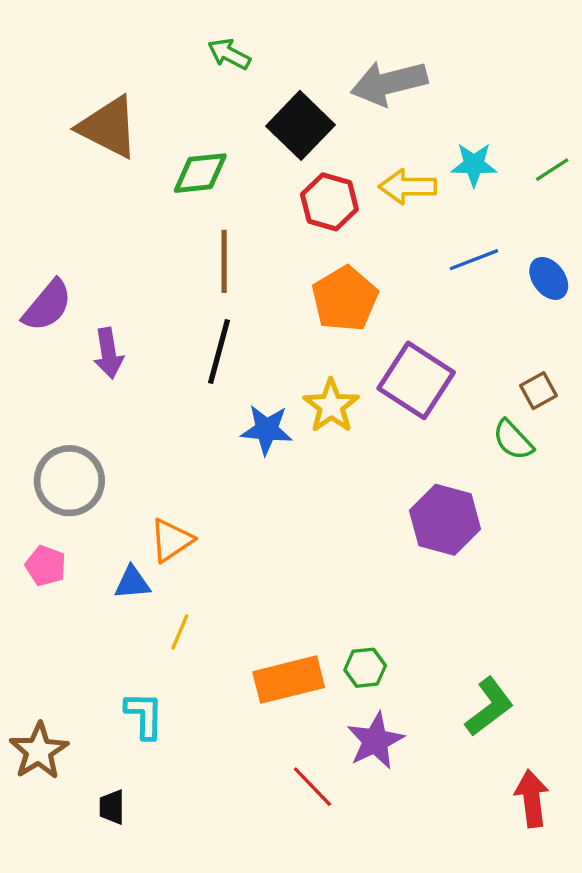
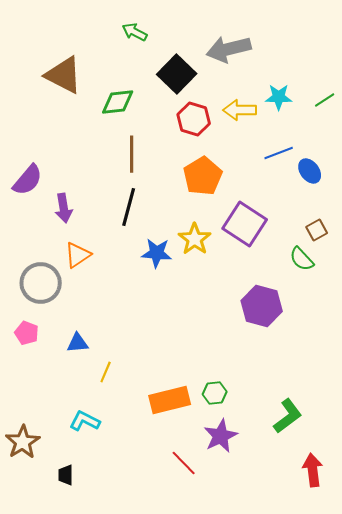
blue ellipse: (549, 278) -> (310, 171), moved
orange triangle: (171, 540) -> (78, 255), moved
cyan L-shape: (144, 715) -> (85, 421), turned -64

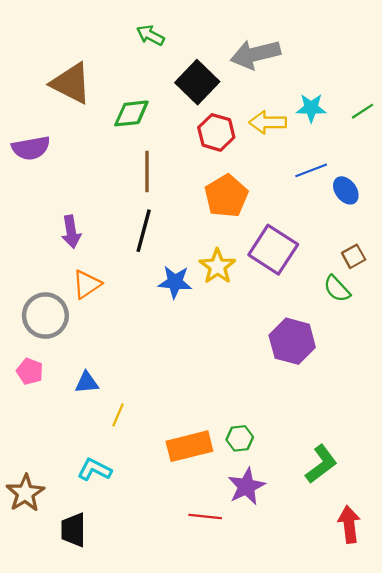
purple semicircle: (28, 180) -> (31, 148), moved, turned 40
red line: (184, 463) -> (205, 517), turned -40
black trapezoid: (66, 475) -> (73, 530), size x1.5

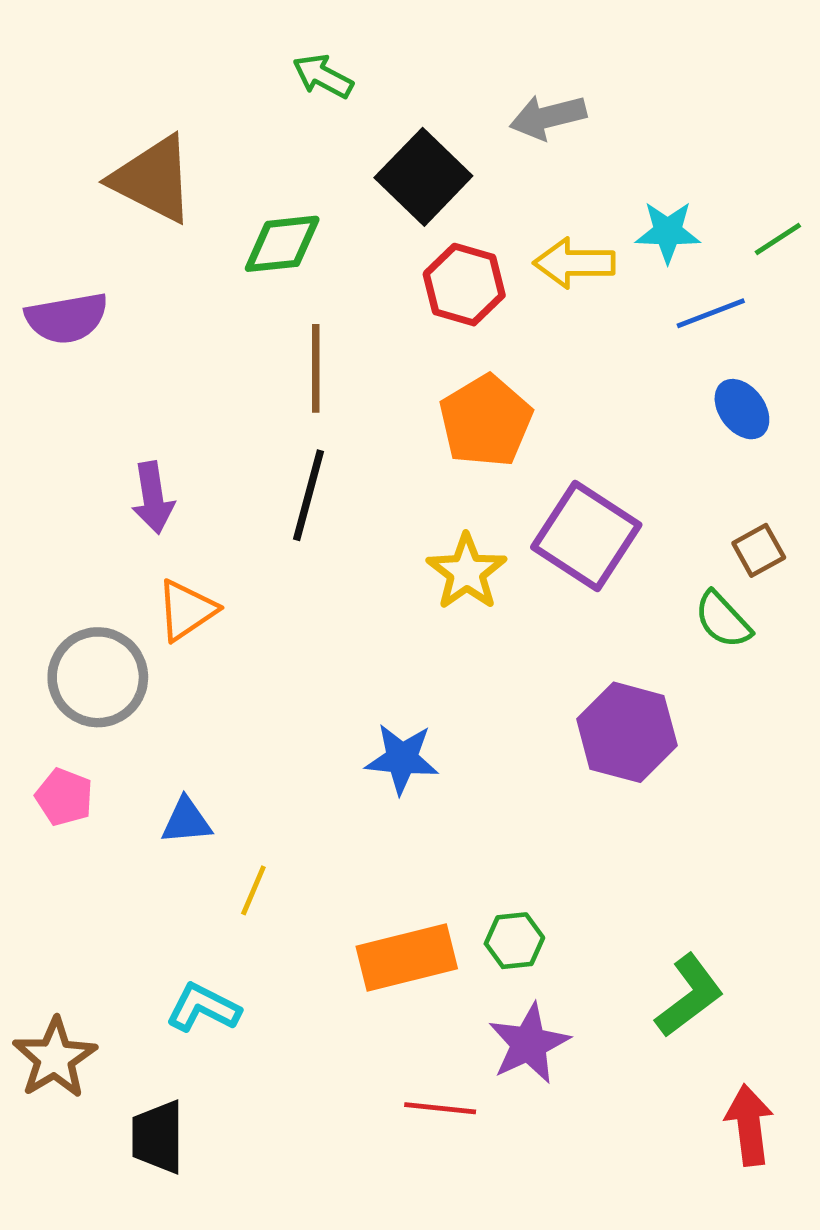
gray arrow: (255, 54) -> (548, 117), size x0.7
blue line: (311, 170) -> (711, 313), moved
blue star: (175, 282) -> (402, 759), moved

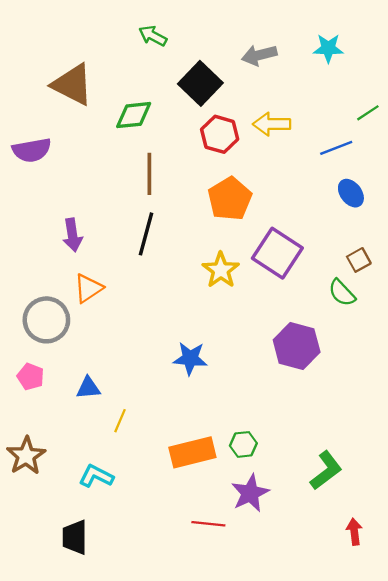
cyan star: (668, 232) -> (328, 48), moved
brown star: (55, 1058) -> (26, 456), moved
red arrow: (749, 1125) -> (354, 532), size x0.7

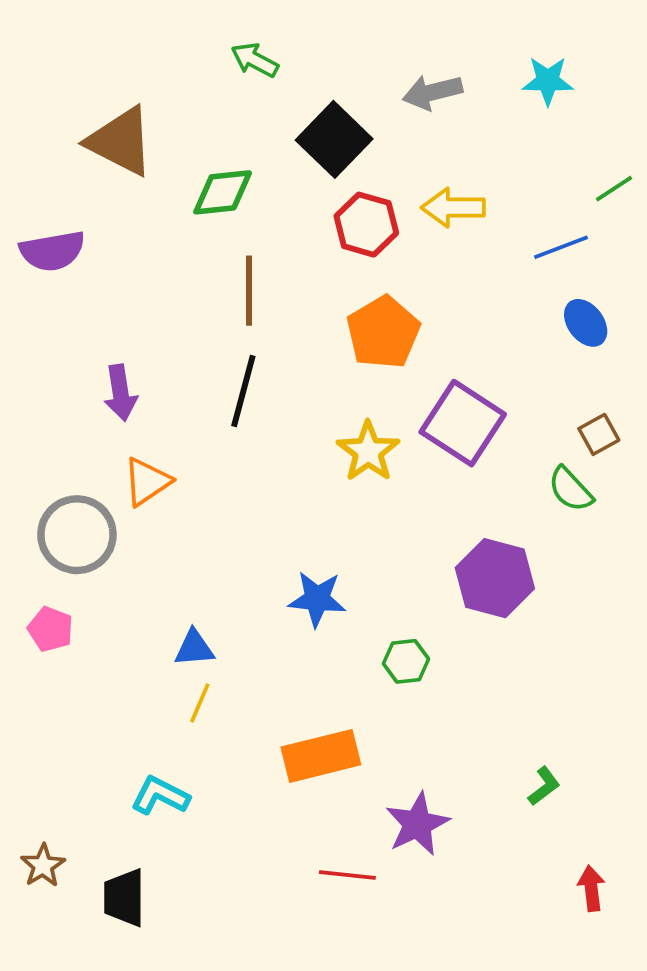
blue triangle: (88, 388) -> (194, 648), moved
green hexagon: (243, 444) -> (406, 661), moved
brown star: (26, 456) -> (43, 866), moved, size x0.7
green L-shape: (326, 470) -> (544, 786), size x0.6

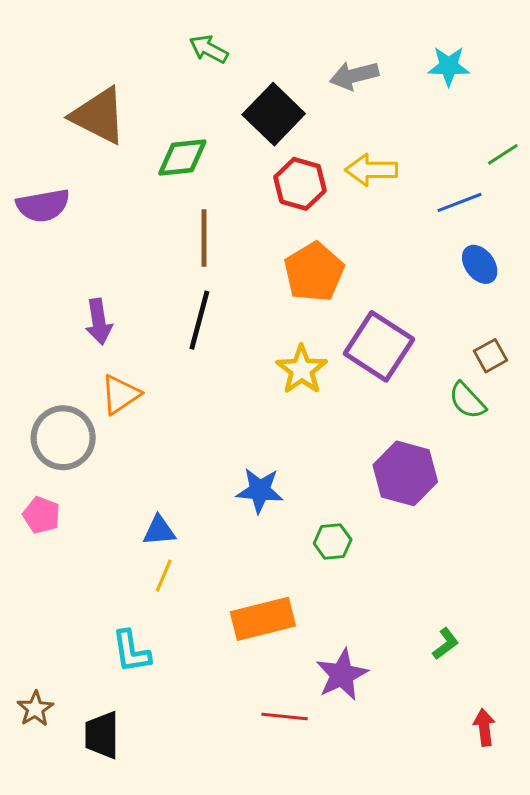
cyan L-shape: (160, 796) -> (131, 651), turned -126

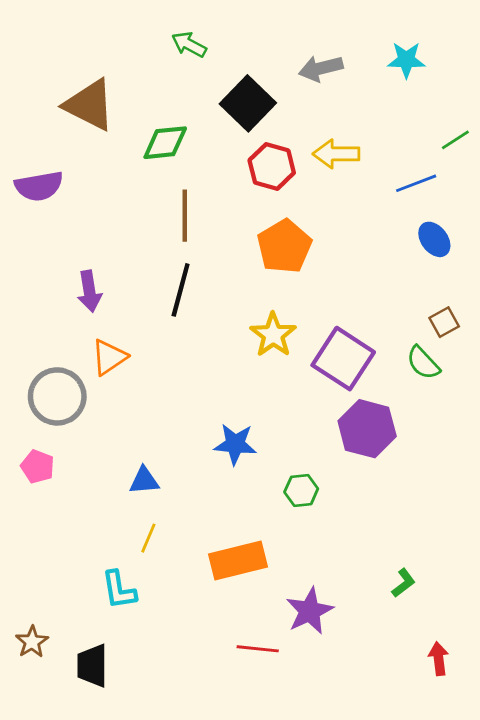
purple square: (379, 346) -> (343, 359), moved
yellow line: (164, 576) -> (148, 538), moved

